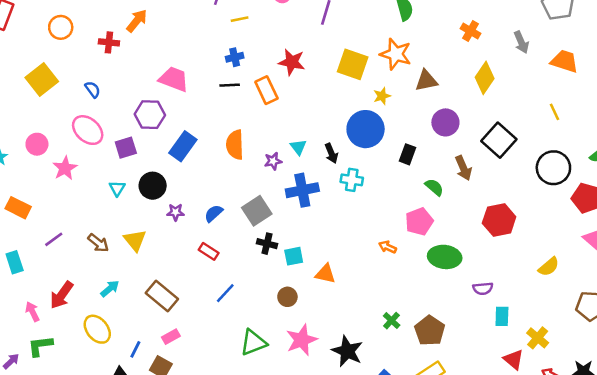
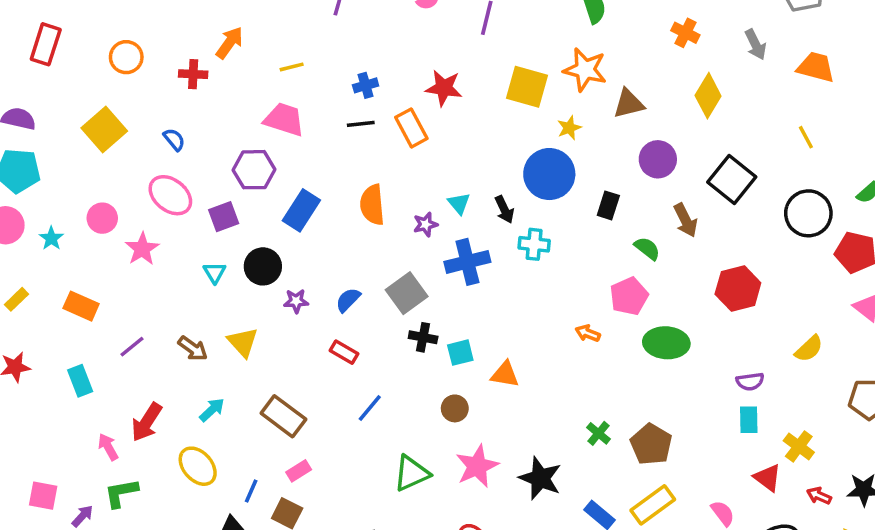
yellow line: (240, 19) -> (292, 67), moved
purple semicircle: (483, 289) -> (750, 381), moved

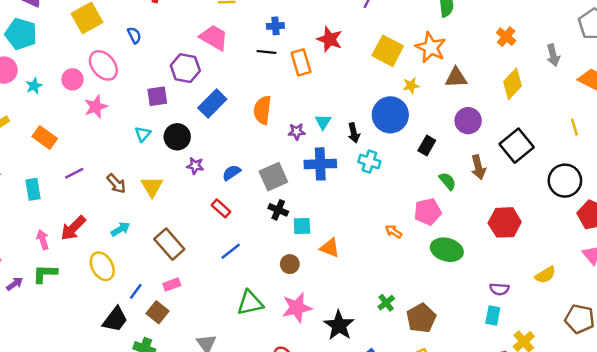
pink ellipse: (170, 195) -> (103, 65), moved

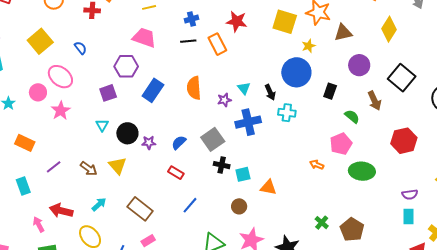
black circle: (177, 137) -> (127, 133), moved
red arrow: (73, 228) -> (61, 211), turned 70

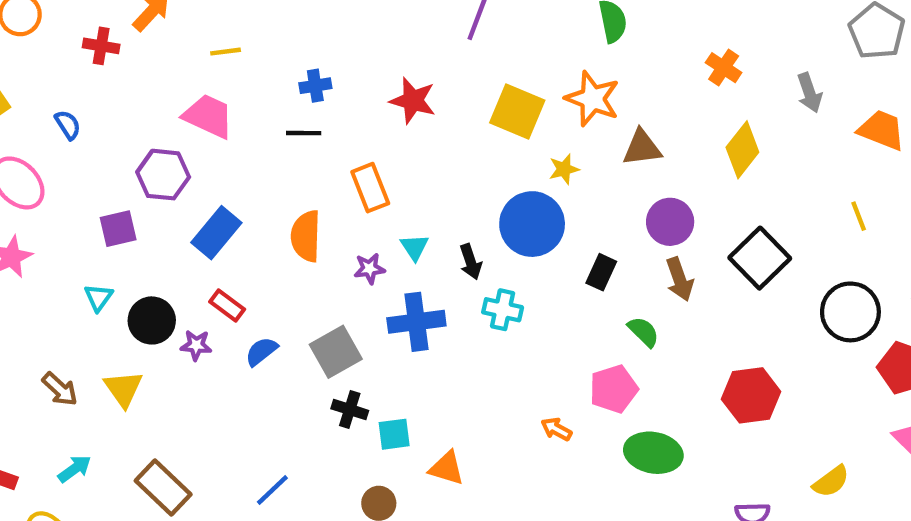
orange rectangle: (217, 44) -> (370, 188), moved
brown arrow: (374, 101) -> (680, 279), moved
red rectangle: (176, 173) -> (227, 306), moved

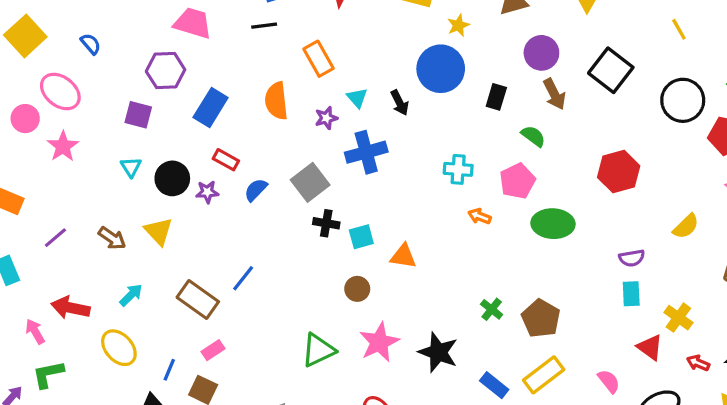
purple square: (118, 229) -> (138, 115), turned 36
cyan cross: (503, 310) -> (458, 169), moved
blue line: (272, 490) -> (243, 278), moved

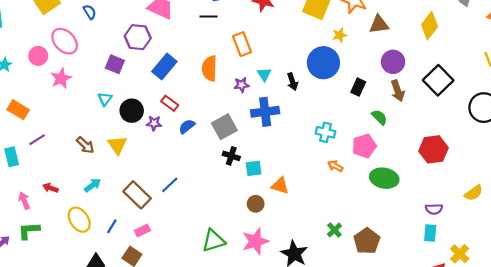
purple line: (55, 238) -> (37, 140), moved
brown circle: (357, 289) -> (256, 204), moved
red arrow: (70, 308) -> (50, 188), size x0.6
blue line: (169, 370) -> (112, 226), moved

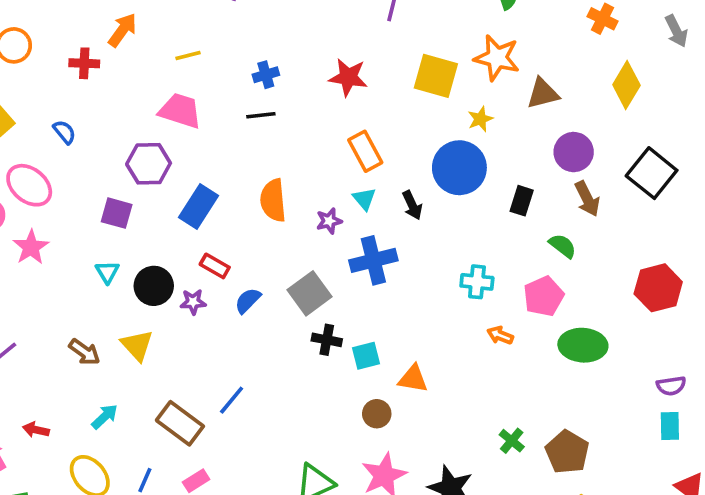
orange rectangle: (242, 44) -> (365, 151), moved

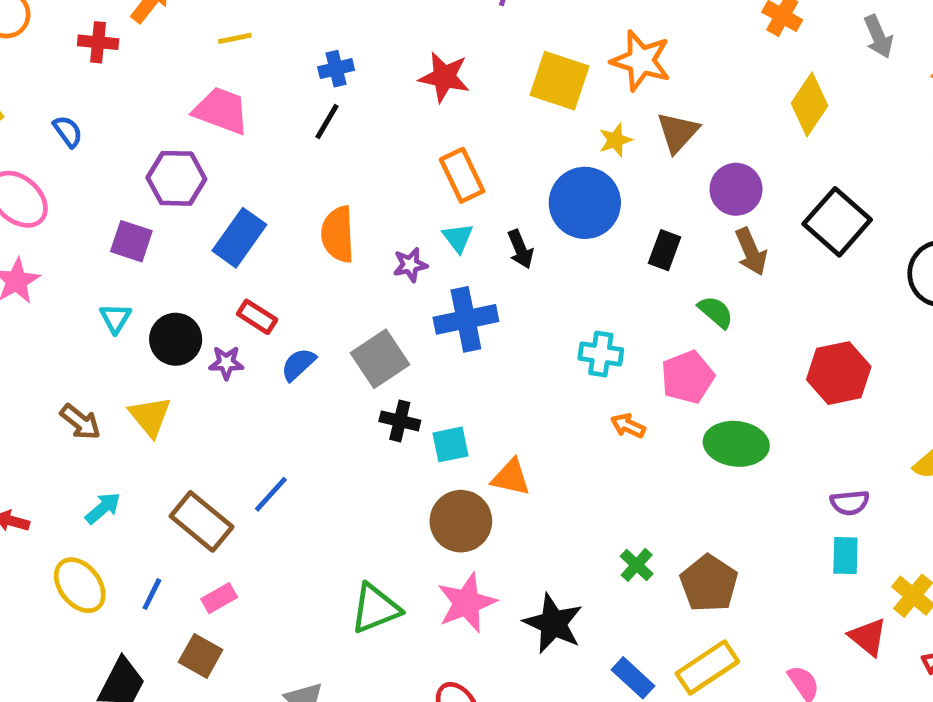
brown triangle: (543, 93) -> (678, 132), moved, turned -36
black line: (261, 115) -> (327, 122), turned -56
brown circle: (377, 414) -> (461, 521), size x1.6

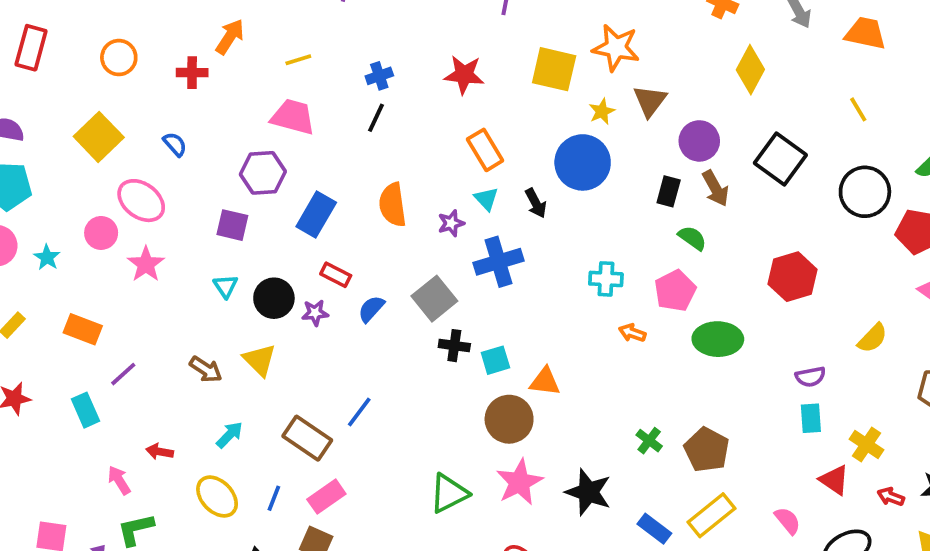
black rectangle: (665, 250) -> (669, 191), moved
pink rectangle: (219, 598) -> (326, 497), size x1.4

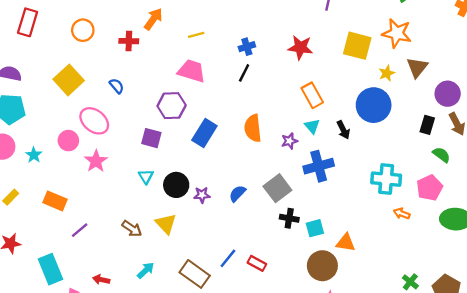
red rectangle: (336, 275) -> (257, 263), moved
cyan cross: (606, 279) -> (386, 179), size x1.4
cyan rectangle: (85, 410) -> (50, 269), moved, size x1.4

